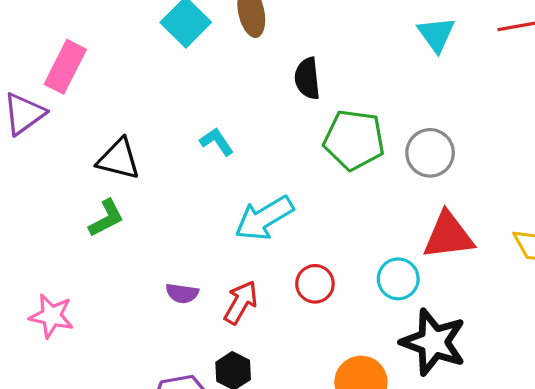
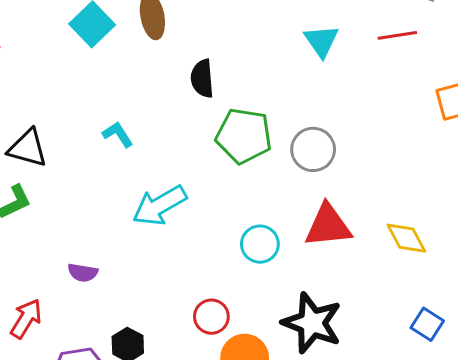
cyan circle: (398, 279) -> (260, 244), moved
red circle: (315, 284) -> (211, 317), moved
red arrow: (241, 302) -> (26, 319), moved

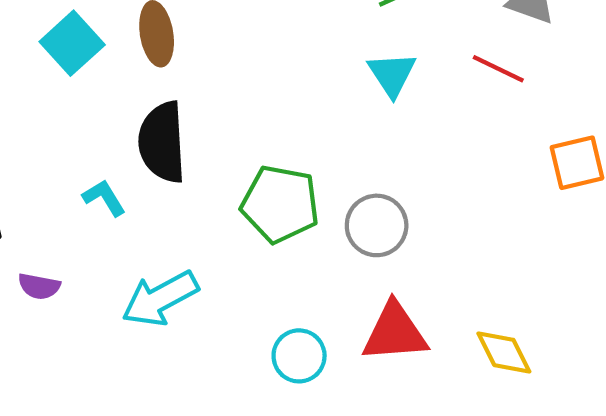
red line: (397, 35) -> (498, 69), turned 33
black semicircle: (202, 79) -> (162, 142), moved, size x1.5
purple semicircle: (83, 273) -> (39, 286), moved

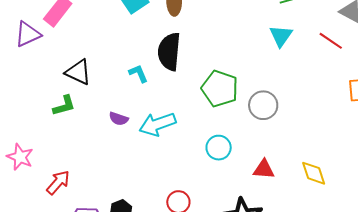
purple semicircle: (39, 286) -> (119, 119), moved
red triangle: (395, 332) -> (264, 169), moved, size x0.7
cyan circle: (299, 356) -> (219, 148), moved

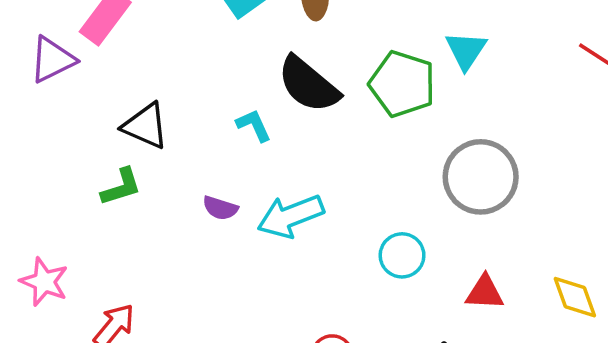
cyan triangle: (281, 36) -> (466, 50), moved
black semicircle: (169, 52) -> (308, 84), turned -54
green pentagon: (220, 89) -> (402, 84), moved
gray circle: (263, 105) -> (481, 177), size x1.4

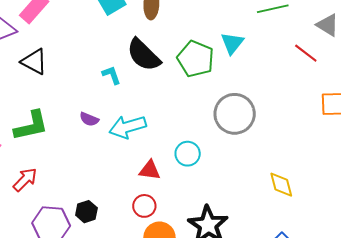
black triangle: (145, 126) -> (34, 62), moved
green L-shape: (121, 187) -> (31, 126), moved, size x1.5
red triangle: (485, 292) -> (150, 170), moved

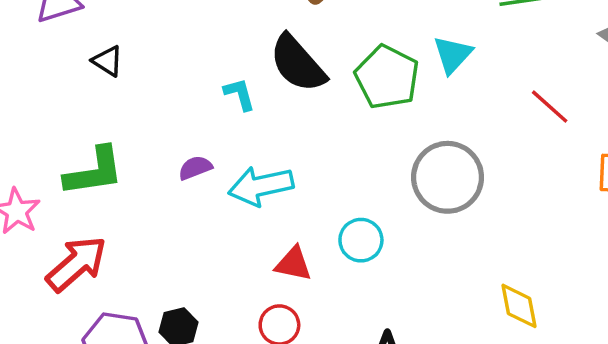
red line: (306, 53) -> (550, 107), moved
black triangle: (34, 62) -> (108, 61), size x0.7
purple semicircle: (89, 119) -> (195, 168), turned 132
red arrow: (25, 180) -> (76, 264), size x1.4

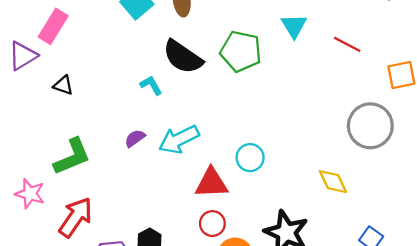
cyan triangle: (453, 55) -> (294, 26), moved
gray circle: (448, 177) -> (370, 126), moved
red triangle: (293, 264) -> (212, 183), size x1.4
yellow diamond: (519, 306) -> (333, 182), moved

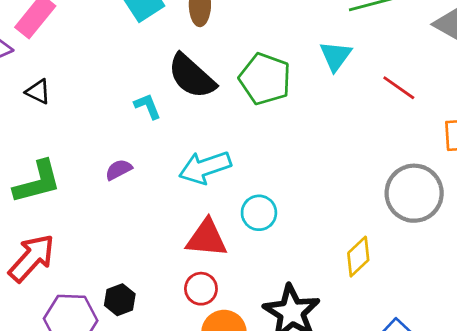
cyan arrow: (179, 139) -> (205, 167), moved
yellow diamond: (333, 182) -> (358, 257), turned 64

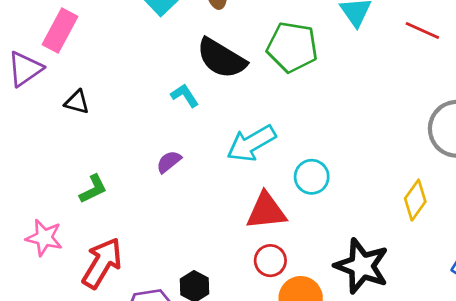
green L-shape: (37, 182) -> (93, 189), size x0.6

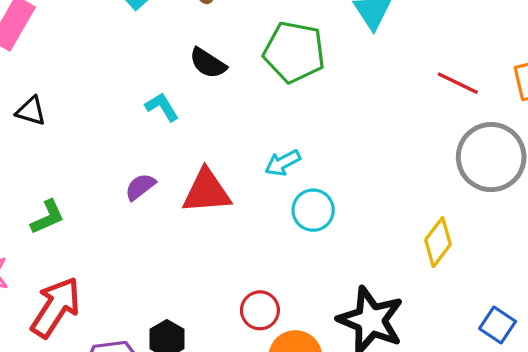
red line: (422, 30) -> (458, 83), moved
black semicircle: (221, 58) -> (208, 63), size x0.6
cyan arrow: (251, 143) -> (283, 163), moved, size x0.6
red triangle: (266, 211) -> (207, 191), moved

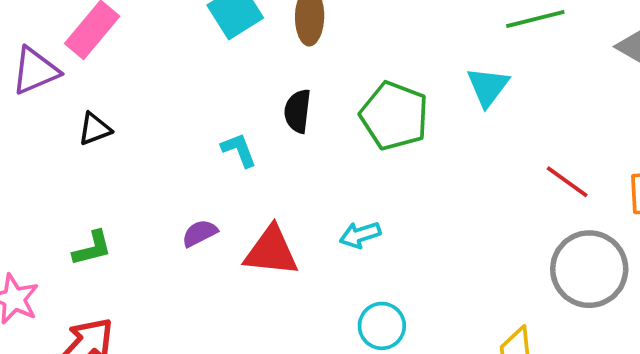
black semicircle: (208, 63) -> (298, 111), turned 54
black triangle: (31, 111) -> (95, 129), turned -48
cyan circle: (313, 210) -> (382, 326), moved

